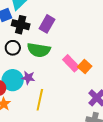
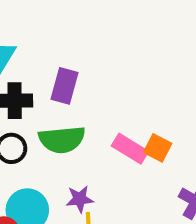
purple star: (28, 78) -> (80, 199), moved

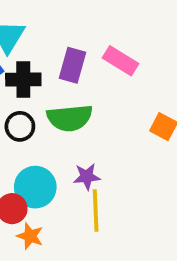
pink rectangle: (130, 149) -> (121, 61), moved

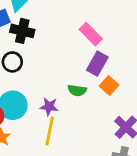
purple rectangle: (72, 65) -> (97, 64), moved
green semicircle: (70, 118) -> (77, 90), moved, size x0.6

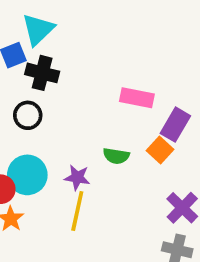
pink rectangle: (91, 34) -> (137, 98), moved, turned -35
purple rectangle: (97, 64) -> (175, 125), moved

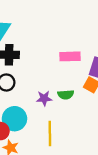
purple star: (77, 177) -> (44, 98), moved

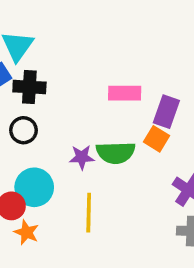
green semicircle: (66, 95) -> (116, 153), size x1.5

